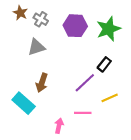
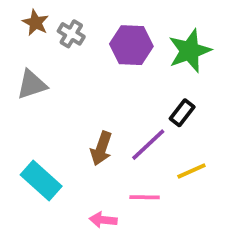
gray triangle: (36, 47) -> (32, 85), moved
brown arrow: (42, 83) -> (101, 148), moved
pink arrow: (59, 126) -> (103, 220), turned -96

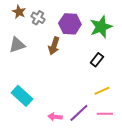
purple line: (148, 145) -> (79, 113), moved
brown arrow: (101, 148) -> (54, 46), moved
pink line: (145, 197) -> (105, 114), moved

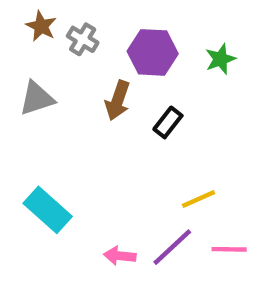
green star: (101, 27) -> (220, 59), size x0.6
black rectangle: (97, 60) -> (168, 122), moved
yellow line: (102, 91) -> (199, 199), moved

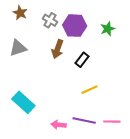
gray cross: (83, 39) -> (50, 20), moved
yellow line: (199, 199) -> (90, 90), moved
purple line: (172, 247) -> (84, 121), turned 55

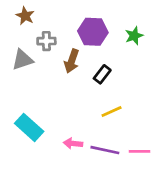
gray cross: (50, 20) -> (46, 41), moved, turned -32
pink arrow: (59, 125) -> (73, 143), moved

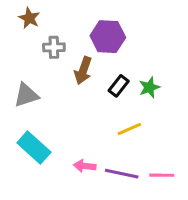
green star: (134, 36) -> (149, 87), moved
gray triangle: (22, 60) -> (26, 95), moved

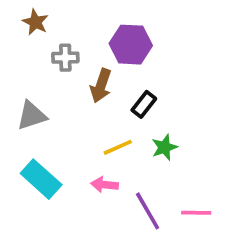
green star: (149, 87) -> (164, 147), moved
yellow line: (129, 129) -> (118, 147), moved
pink arrow: (85, 166) -> (105, 185), moved
purple line: (122, 174) -> (148, 211), turned 48

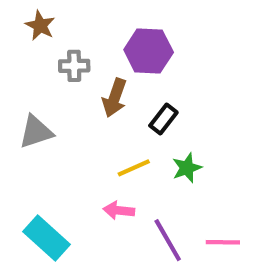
cyan rectangle: (41, 179) -> (47, 238), moved

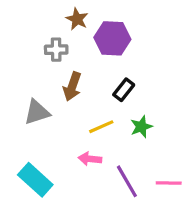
brown star: (40, 25) -> (77, 19), moved
brown arrow: (115, 98) -> (72, 87), moved
gray triangle: (36, 132) -> (37, 112), moved

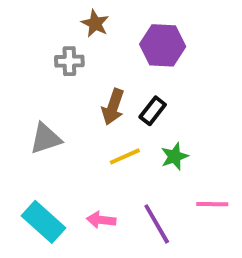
purple hexagon: (112, 38) -> (163, 45), moved
brown arrow: (72, 87) -> (113, 107), moved
pink arrow: (90, 159) -> (101, 220), moved
pink line: (169, 183) -> (212, 204), moved

